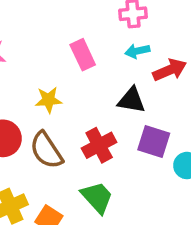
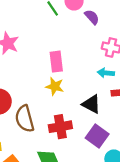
pink rectangle: (83, 55) -> (56, 62), moved
yellow star: (49, 100) -> (55, 86), moved

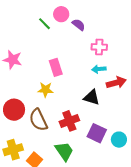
yellow star: (55, 86) -> (45, 90), moved
purple square: (97, 136) -> (97, 133), moved

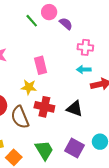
black triangle: (92, 97) -> (75, 109), moved
red cross: (69, 121) -> (44, 107), moved, turned 30
purple square: (97, 133) -> (75, 148), moved

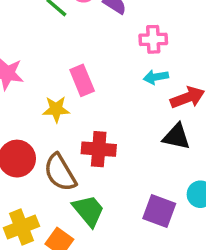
yellow star: (29, 87) -> (56, 109), moved
black triangle: (75, 109) -> (177, 137), moved
green trapezoid: (44, 150) -> (89, 211), moved

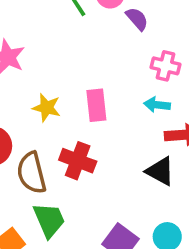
pink rectangle: (82, 80) -> (96, 105), moved

